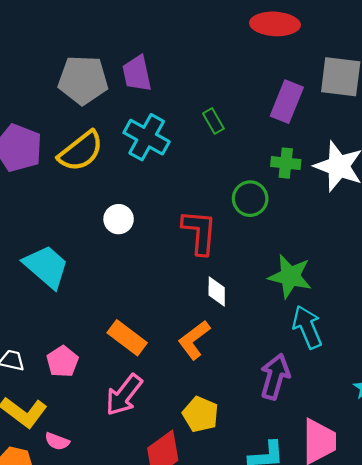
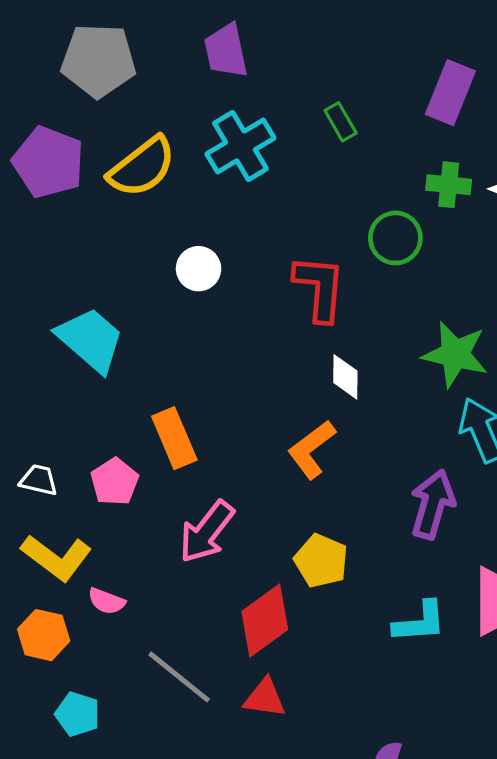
gray pentagon: (83, 80) -> (98, 60), moved
cyan cross: (147, 137) -> (240, 146), turned 30
orange rectangle: (127, 338) -> (174, 438), moved, turned 30

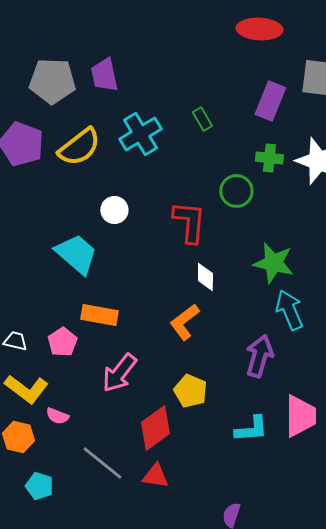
purple trapezoid: (226, 51) -> (104, 75), moved
cyan trapezoid: (90, 340) -> (76, 254), moved
orange rectangle: (174, 438) -> (99, 315), turned -57

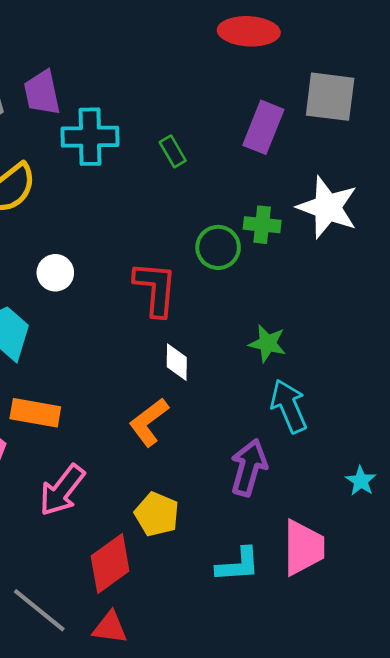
cyan cross: (140, 134) -> (90, 137), moved, turned 30
green cross: (269, 158) -> (262, 225), moved
green star: (273, 263) -> (267, 343), size x0.7

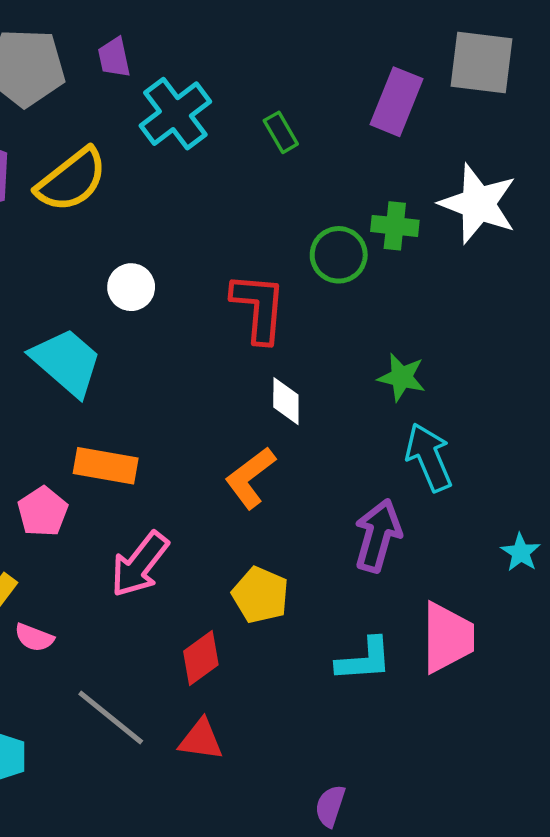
purple trapezoid: (42, 93) -> (114, 57), size x0.7
cyan cross: (90, 137) -> (175, 114), turned -36
red diamond: (110, 564) -> (201, 658), size x0.7

